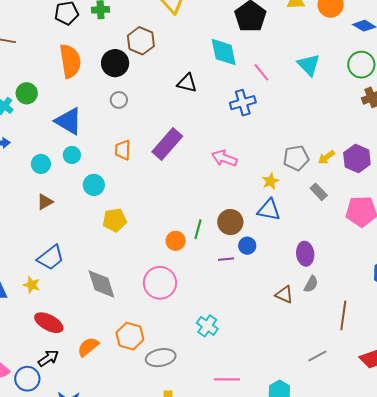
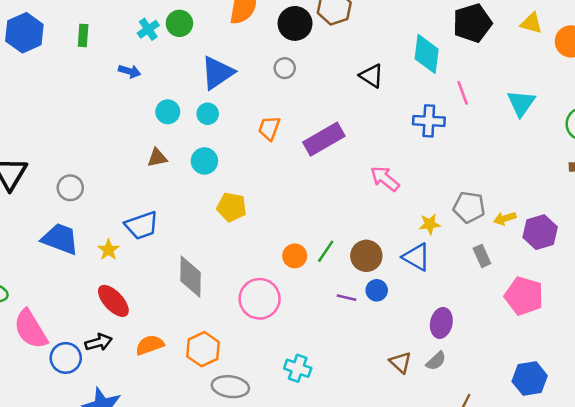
blue triangle: (69, 121) -> (217, 73), turned 36
cyan circle: (94, 185) -> (204, 161), moved
cyan cross: (207, 326) -> (298, 368), turned -35

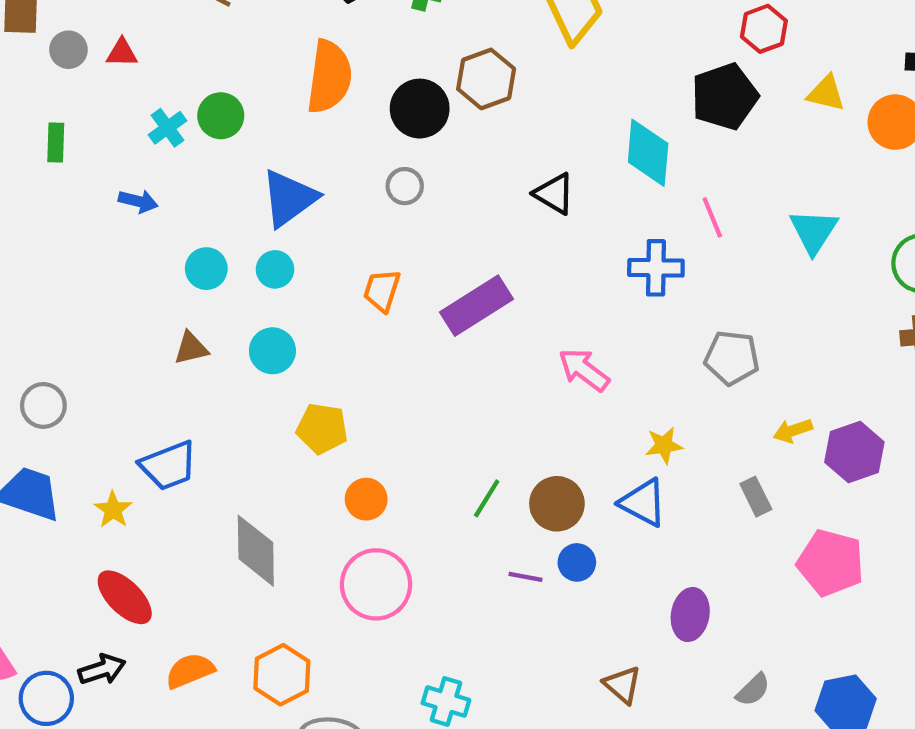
gray pentagon: (469, 207) -> (732, 358), moved
orange circle: (295, 256) -> (366, 499), moved
gray semicircle: (436, 361) -> (753, 690), moved

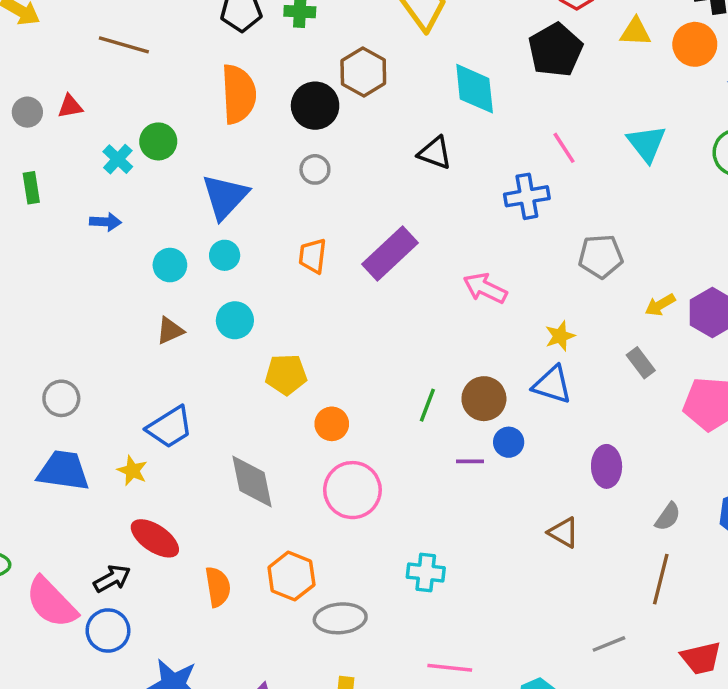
cyan diamond: (648, 153) -> (475, 89), moved
black arrow: (102, 669) -> (112, 579), moved
orange semicircle: (190, 671) -> (218, 587), turned 114

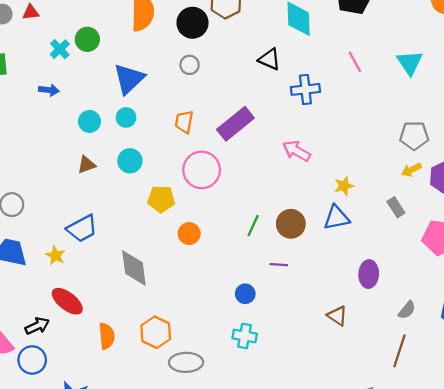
blue cross: (527, 196) -> (305, 89), moved
gray pentagon: (601, 256) -> (414, 136), moved
blue triangle: (552, 385) -> (337, 218), turned -32
blue circle: (509, 442) -> (245, 294), moved
pink circle: (352, 490) -> (202, 170), moved

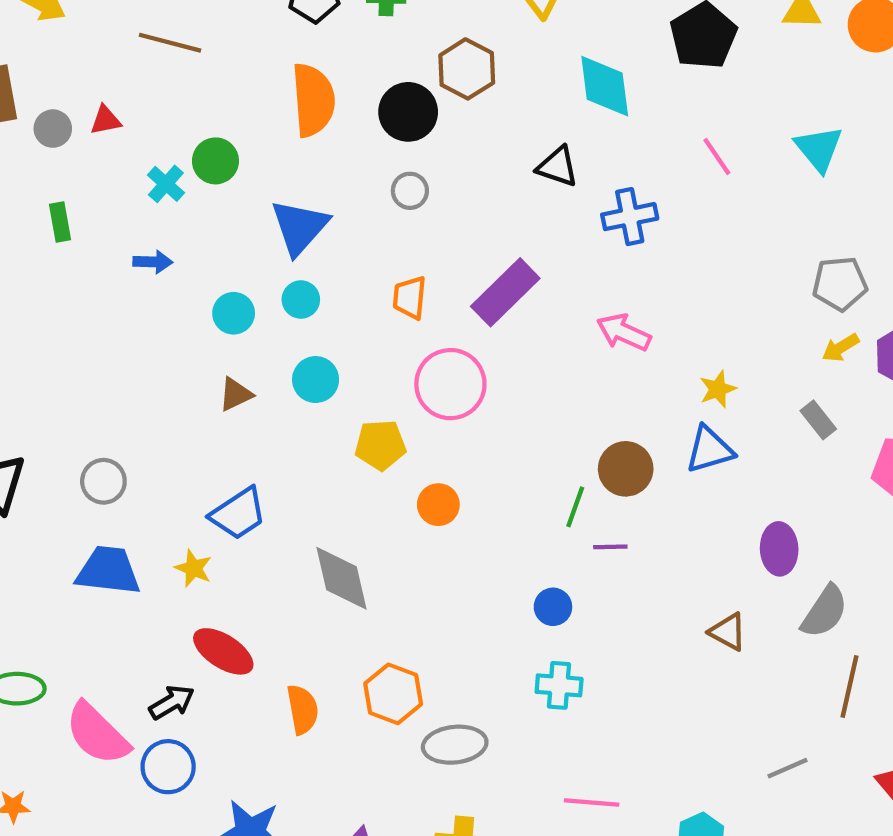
green line: (253, 225) -> (575, 507), moved
gray semicircle: (407, 310) -> (825, 612), moved, size x1.5

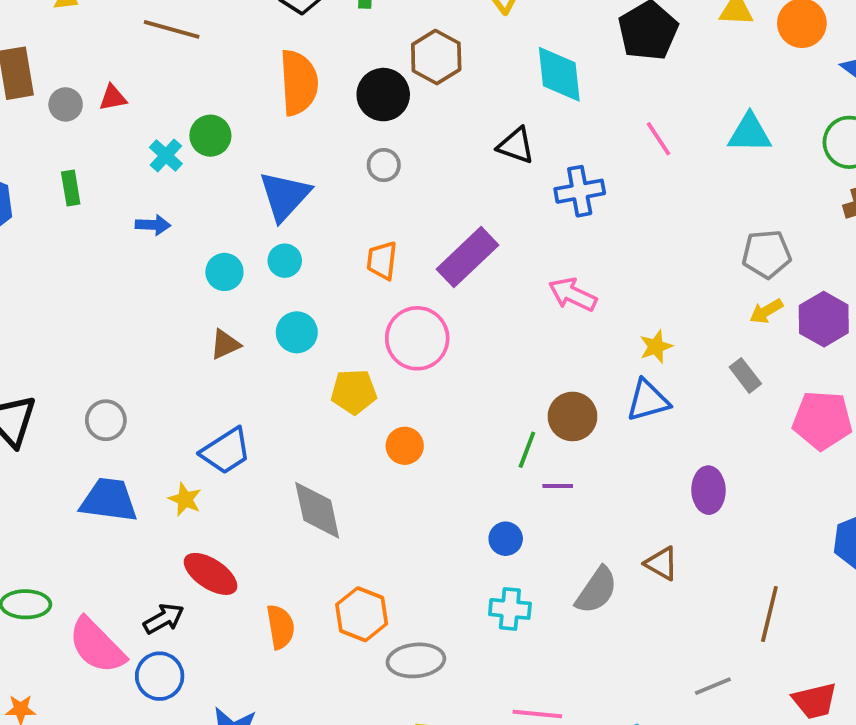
cyan triangle: (819, 149) -> (750, 133), turned -51
gray semicircle: (825, 612) -> (596, 590), moved

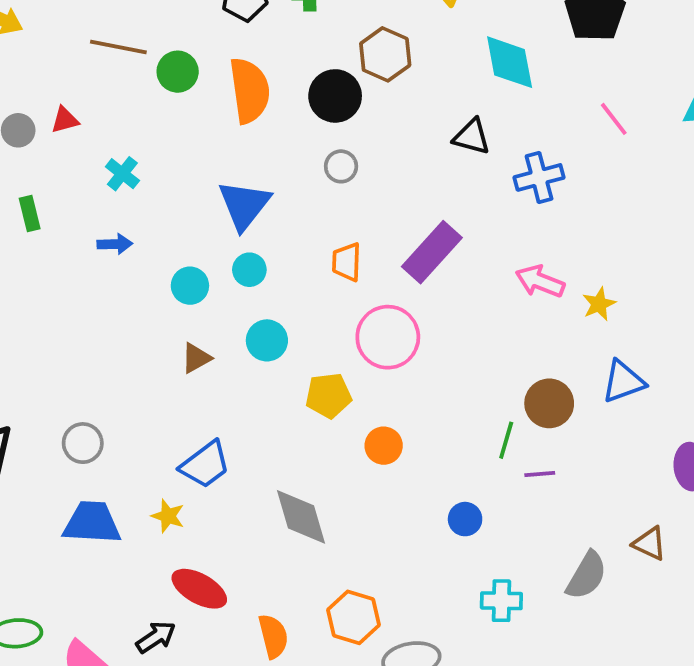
green circle: (210, 136) -> (178, 72), moved
yellow star: (656, 347) -> (599, 304), moved
blue circle: (506, 539) -> (465, 519), moved

